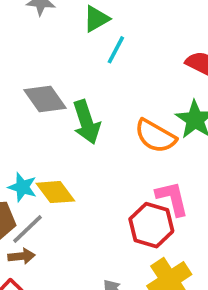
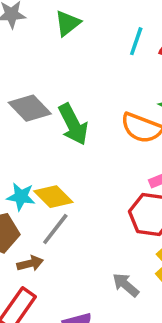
cyan line: (116, 50) -> (136, 41), moved
gray line: (27, 229) -> (55, 229), moved

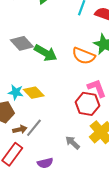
green arrow: (73, 124) -> (46, 53), turned -35
gray line: (55, 229) -> (34, 128), moved

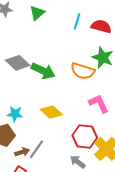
yellow diamond: (34, 93) -> (51, 112), moved
red hexagon: (87, 104) -> (85, 136), moved

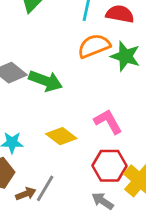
orange semicircle: (83, 71) -> (94, 46), moved, turned 145
pink L-shape: (99, 104) -> (108, 122), moved

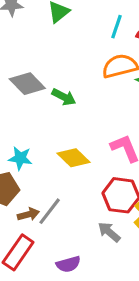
green arrow: (45, 81) -> (64, 97), size x0.7

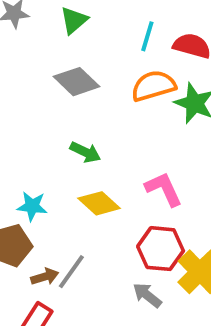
gray diamond: (27, 84) -> (77, 82), moved
green arrow: (64, 97) -> (85, 152), moved

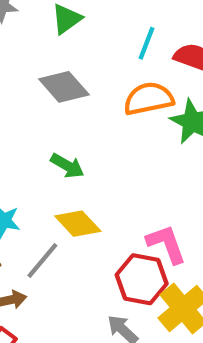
pink L-shape: (164, 189) -> (166, 244), moved
gray line: (71, 272) -> (42, 261), moved

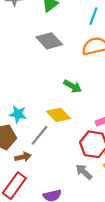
green arrow: (67, 166) -> (73, 86), moved

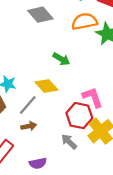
brown arrow: (23, 157) -> (29, 126), moved

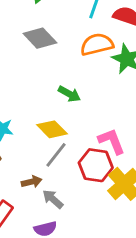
gray line: (28, 105) -> (56, 155), moved
gray arrow: (69, 142) -> (53, 199), moved

